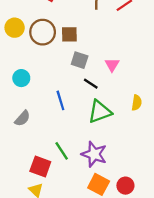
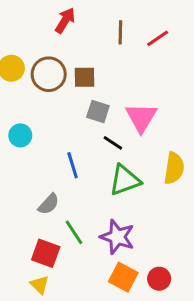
pink triangle: (112, 65) -> (141, 117), size x1.6
yellow semicircle: (137, 103) -> (174, 168), size x1.5
gray semicircle: (22, 118) -> (49, 204), moved

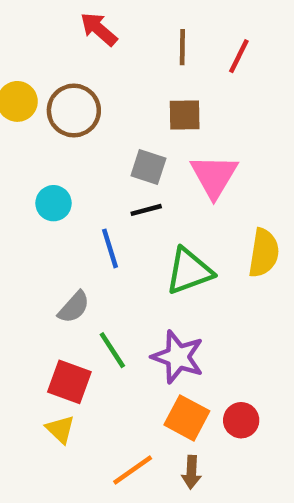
red arrow: (65, 20) -> (99, 29), turned -80
red line: (158, 38) -> (239, 56), turned -30
brown square: (84, 77) -> (185, 115), moved
cyan circle: (20, 135) -> (53, 203), moved
black line: (113, 143) -> (146, 210), moved, turned -48

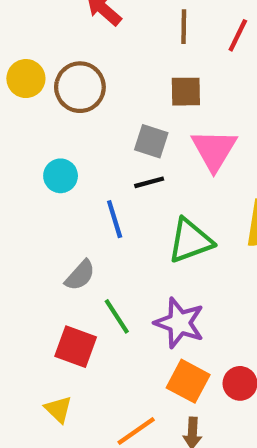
yellow triangle: (60, 429) -> (58, 409), moved

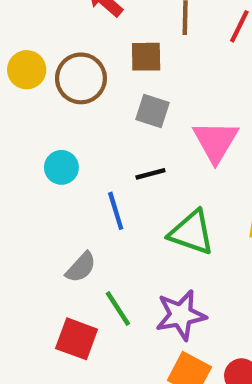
brown square: (186, 92) -> (146, 57), moved
gray square: (151, 141) -> (153, 111), moved
green triangle: (190, 241) -> (192, 232), turned 39
purple star: (179, 323) -> (181, 315), turned -30

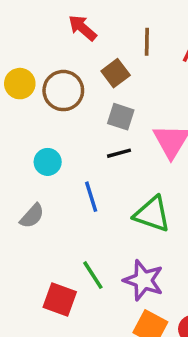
brown square: (146, 57) -> (116, 73), turned -36
black line: (150, 174) -> (119, 153), moved
gray semicircle: (81, 267) -> (32, 216), moved
purple star: (181, 315) -> (143, 280), turned 30

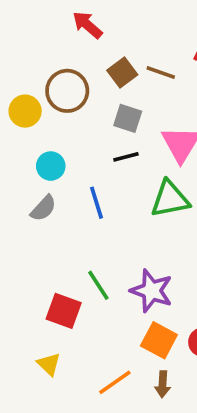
brown line: (147, 42) -> (161, 73), moved, turned -72
yellow circle: (20, 84) -> (25, 111), moved
green triangle: (152, 214) -> (170, 199), moved, turned -30
gray semicircle: (32, 216) -> (43, 208), moved

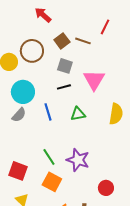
cyan circle: (51, 166) -> (23, 92), size x1.5
green triangle: (170, 199) -> (78, 114), moved, size x0.7
red square: (64, 311) -> (18, 171), moved
orange square: (159, 340) -> (52, 182), moved

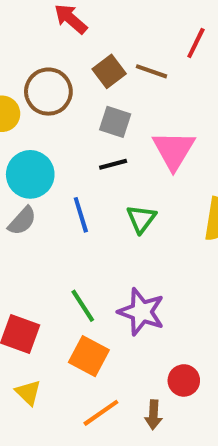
green triangle: (78, 114) -> (141, 219), turned -42
red circle: (106, 188) -> (184, 380), moved

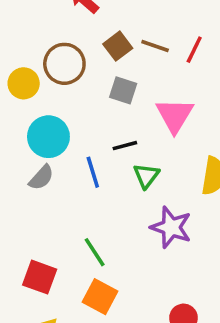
red line: (196, 43) -> (194, 50), moved
black line: (113, 164) -> (125, 146), moved
purple star: (141, 312) -> (171, 227), moved

